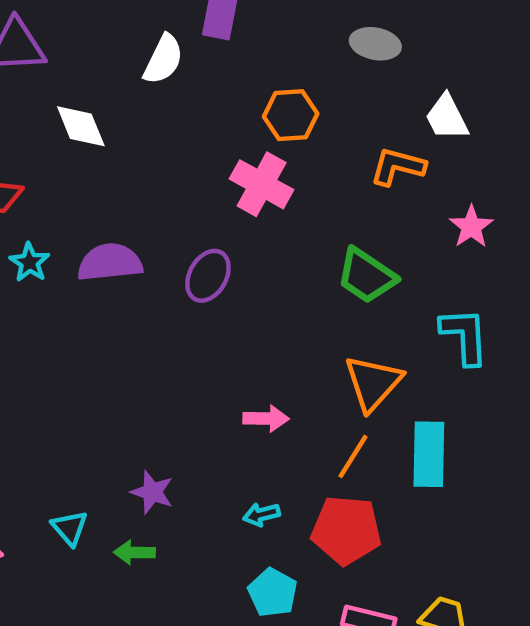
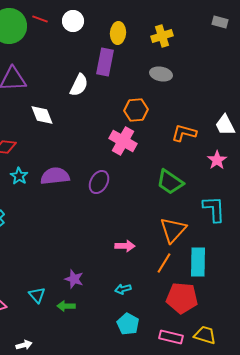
gray ellipse: (375, 44) -> (161, 74), moved
white trapezoid: (447, 117) -> (225, 125), moved
red pentagon: (346, 530) -> (182, 298), moved

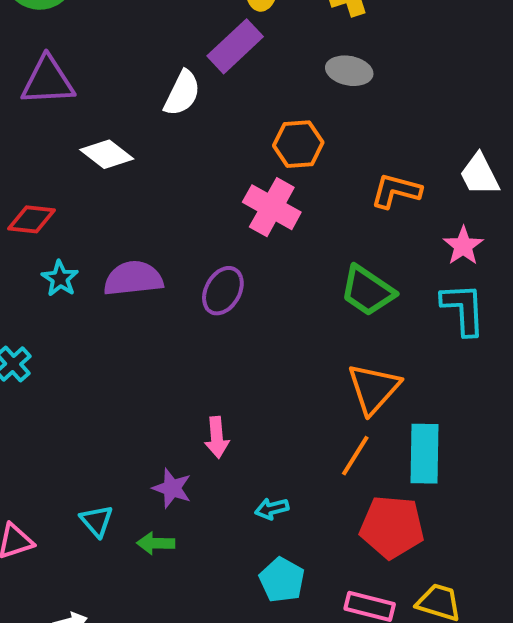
purple rectangle: (105, 62) -> (235, 46), turned 36
white diamond: (42, 115) -> (107, 154), turned -30
cyan L-shape: (214, 209) -> (463, 309), moved
pink arrow: (125, 246) -> (217, 437), moved, turned 84

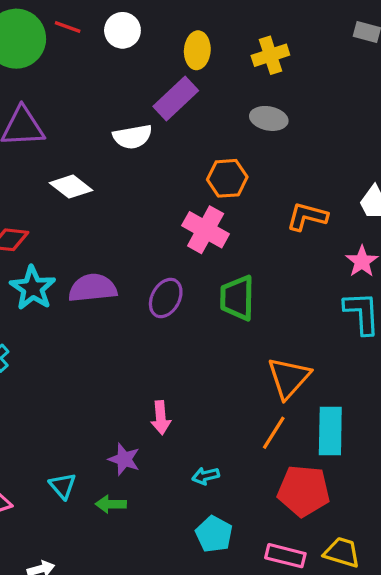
white semicircle: (182, 93) -> (132, 137), turned 54
cyan star: (60, 278) -> (33, 288), size x1.5
green trapezoid: (368, 291) -> (237, 298), moved, turned 57

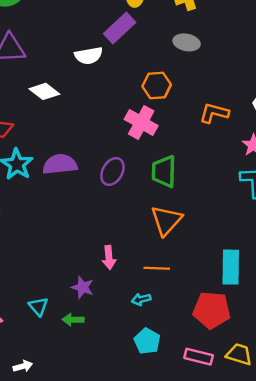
orange triangle: (289, 378) -> (166, 220), moved
orange line: (274, 433) -> (157, 268), moved, turned 60

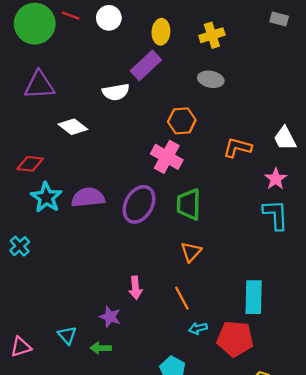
purple ellipse: (112, 171) -> (139, 204), size x1.4
orange triangle: (166, 220) -> (191, 252), size x0.7
orange line: (157, 268) -> (182, 298), turned 60
cyan arrow: (141, 299) -> (198, 328), moved

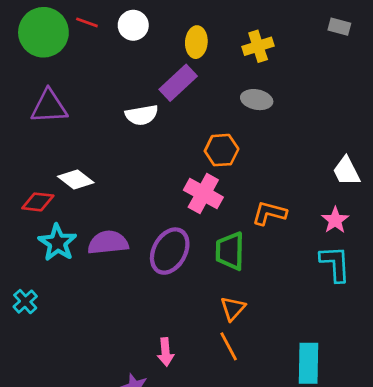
white diamond: (73, 127) -> (76, 180), moved
orange L-shape: (237, 148) -> (269, 213), moved
orange line: (182, 298) -> (229, 346), moved

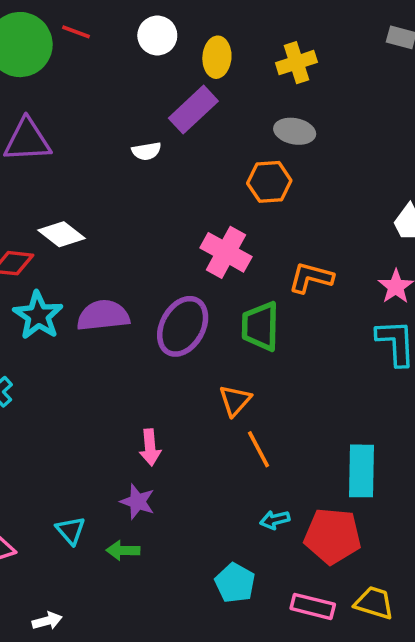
white circle: (133, 25) -> (157, 35), moved
white semicircle: (142, 115) -> (146, 151), size x0.7
orange hexagon: (222, 150) -> (269, 182), moved
orange triangle: (233, 309) -> (235, 400), moved
pink arrow: (165, 352) -> (150, 447), moved

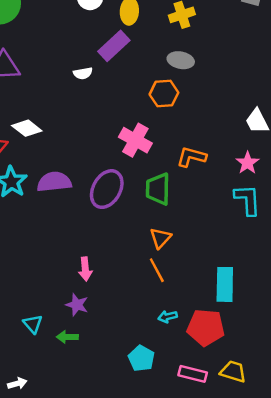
orange triangle: (235, 400) -> (160, 238), moved

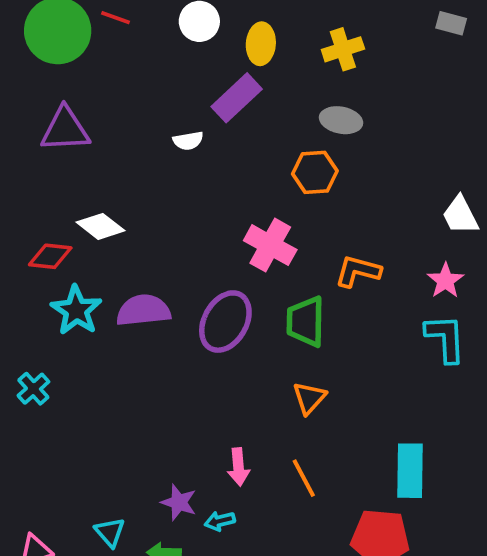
pink arrow: (85, 269) -> (238, 467), moved
orange line: (157, 270) -> (304, 478), moved
cyan arrow: (168, 317) -> (220, 521), moved

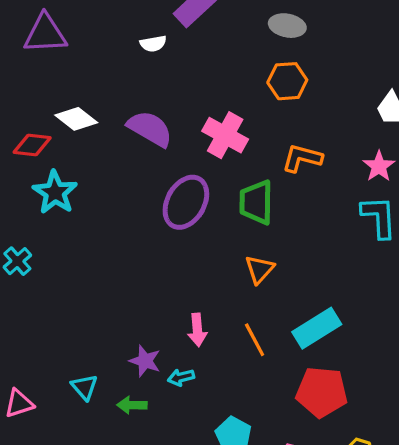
orange hexagon: (315, 172) -> (287, 81), moved
purple semicircle: (143, 310) -> (150, 129), moved, turned 36
cyan rectangle: (410, 471) -> (317, 328), moved, turned 57

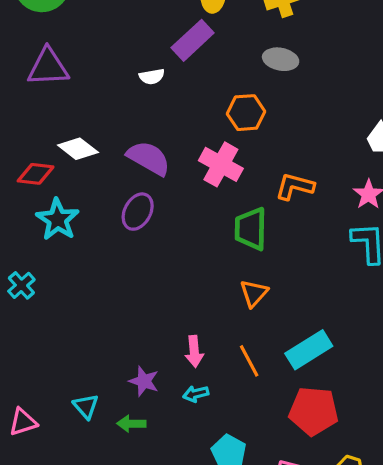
orange hexagon: (287, 81) -> (246, 113), moved
purple ellipse: (186, 202) -> (138, 212), moved, size x0.7
cyan arrow: (181, 377) -> (196, 394), moved

